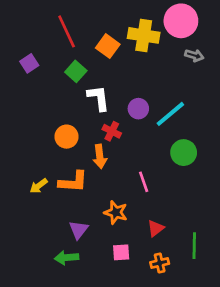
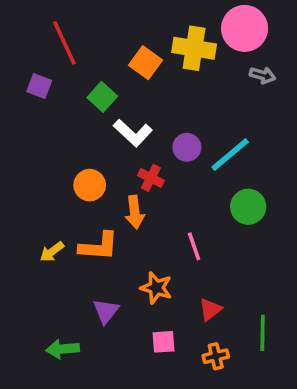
red line: (67, 31) -> (64, 43), moved
purple square: (29, 63) -> (39, 86), turned -36
white L-shape: (98, 98) -> (133, 133), turned 140
green arrow: (67, 258) -> (63, 349), moved

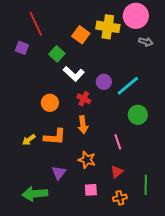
orange arrow: (135, 212) -> (83, 125), moved
pink line: (194, 246) -> (118, 142), moved
green arrow: (63, 349) -> (35, 194), size x1.4

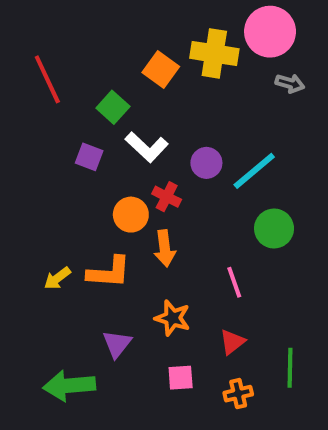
red line: (36, 24) -> (47, 79), moved
purple square: (22, 48) -> (89, 157), moved
orange circle: (50, 103) -> (131, 215), moved

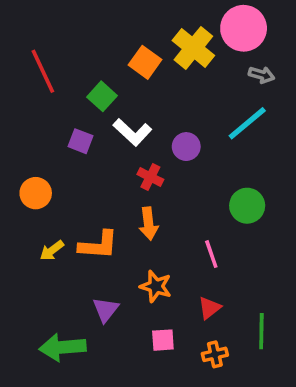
yellow cross: (214, 53) -> (193, 48), turned 30
cyan line: (254, 171) -> (247, 123), moved
orange circle: (131, 215) -> (36, 193), moved

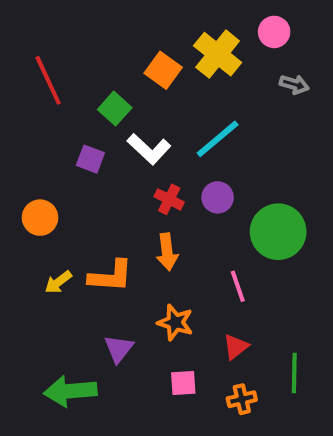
pink circle: (244, 28) -> (274, 32), size x0.6
cyan line: (247, 123) -> (218, 139), moved
purple circle: (186, 147) -> (218, 197), moved
green circle: (247, 206) -> (278, 232), size x1.4

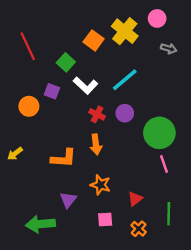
orange circle: (40, 218) -> (29, 106), moved
yellow arrow: (58, 282) -> (15, 154), moved
pink line: (238, 286) -> (164, 164), moved
orange cross: (242, 399) -> (139, 229), turned -35

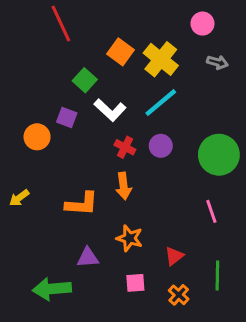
yellow cross: (125, 31) -> (161, 59), moved
red line: (28, 46) -> (61, 24), moved
green circle: (159, 133) -> (219, 155), moved
purple triangle: (68, 200) -> (88, 258), turned 48

